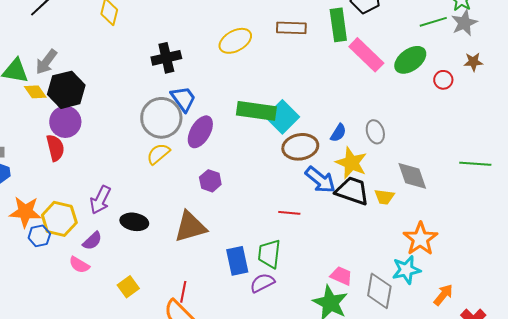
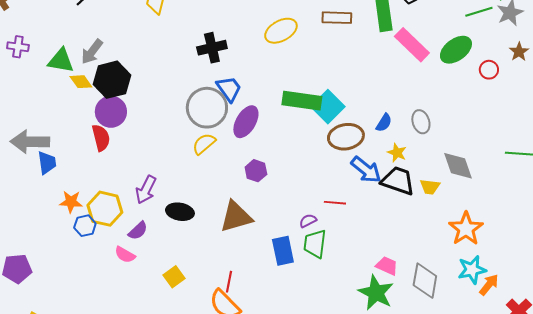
brown star: (473, 62) -> (519, 52), turned -30
yellow star: (351, 163) -> (397, 153), size x0.6
orange star: (25, 212) -> (71, 202), size x0.7
cyan star: (406, 270) -> (472, 270), moved
purple semicircle: (262, 283) -> (308, 221), moved, size x0.7

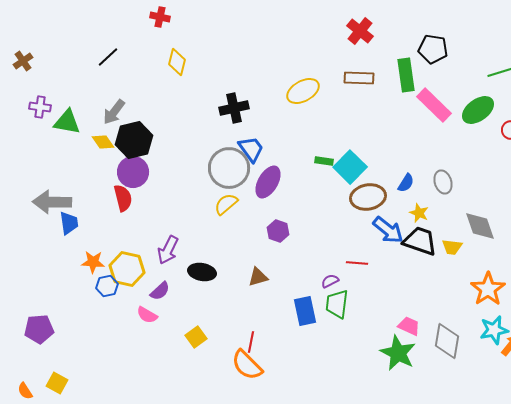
green triangle: (61, 61) -> (67, 122), moved
green rectangle: (302, 101) -> (324, 161), size x0.5
brown triangle: (236, 217) -> (258, 277), size x0.6

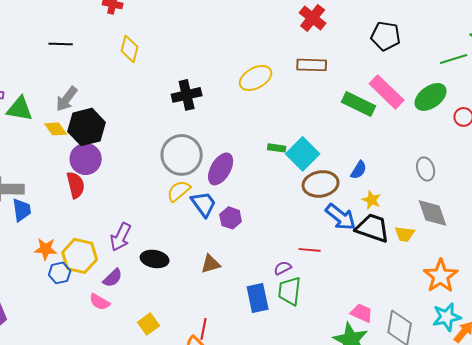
black line: (108, 57) -> (61, 44), turned 45
green rectangle: (406, 75) -> (359, 104), moved, turned -56
blue trapezoid: (251, 149) -> (204, 204), moved
gray ellipse: (443, 182) -> (426, 169), moved

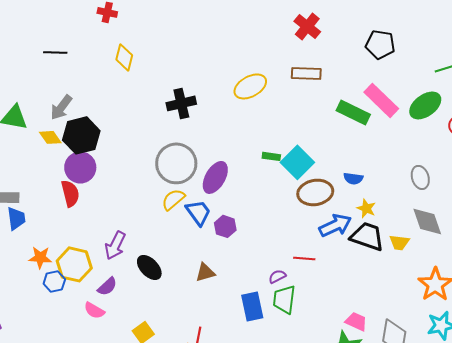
blue semicircle: (359, 170) -> (353, 178), turned 66
blue arrow: (341, 217) -> (335, 225), turned -64
black ellipse: (155, 259) -> (149, 267), turned 36

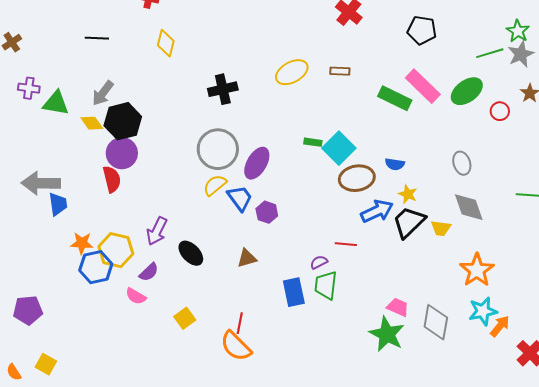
brown rectangle: (306, 73) -> (340, 71), moved, size x0.7
black trapezoid: (367, 236) -> (409, 222), turned -63
blue hexagon: (54, 281) -> (96, 267), size x1.5

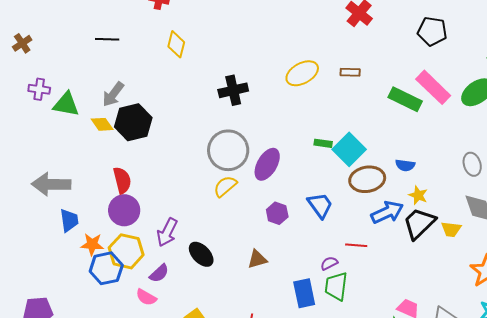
purple circle: (122, 153) -> (124, 210), moved
blue trapezoid: (240, 198) -> (320, 205), moved
blue trapezoid: (58, 204) -> (69, 220), moved

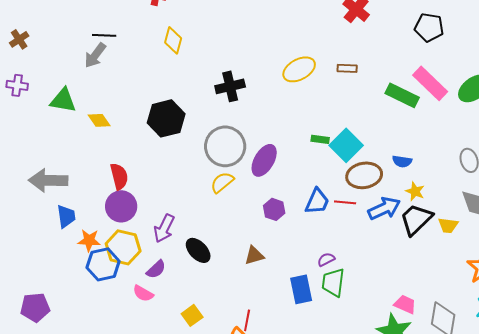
purple cross: (39, 89) -> (17, 85), moved
gray arrow: (113, 94) -> (95, 55), moved
black hexagon: (133, 122) -> (166, 118), moved
blue trapezoid: (320, 205) -> (317, 201), turned 60
red line: (356, 245) -> (345, 202), moved

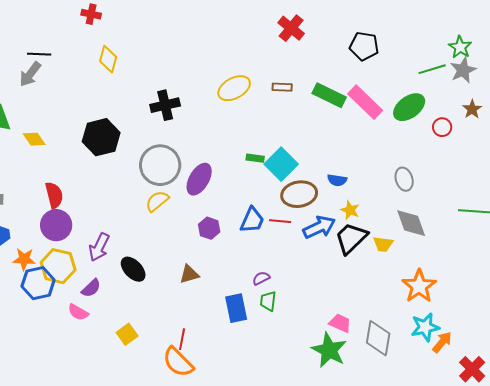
green rectangle: (402, 95) -> (329, 95), moved
green trapezoid: (333, 282) -> (268, 301), size x0.7

